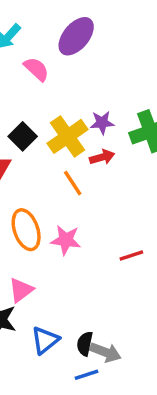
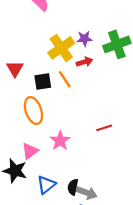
black square: (23, 136) -> (43, 82), moved, turned 36
pink star: (66, 240) -> (60, 141), moved, turned 30

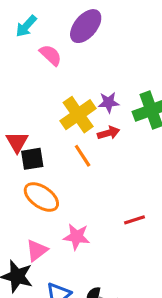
black square: (43, 82) -> (32, 159), moved
orange ellipse: (33, 111) -> (41, 197), turned -36
pink star: (60, 141) -> (77, 237), turned -30

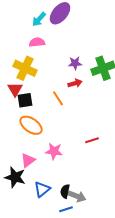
cyan arrow: (26, 26) -> (39, 19), moved
pink semicircle: (51, 55) -> (37, 42), moved, turned -49
yellow cross: (78, 115) -> (25, 68), moved, turned -30

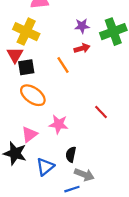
red line: (92, 140) -> (101, 112), turned 64
black semicircle: (65, 191) -> (71, 154), moved

